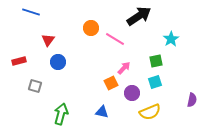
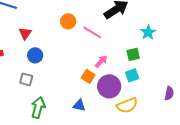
orange square: (111, 83) -> (88, 76), turned -32
gray square: (35, 86) -> (26, 79), moved
purple circle: (132, 93) -> (109, 86), size x1.5

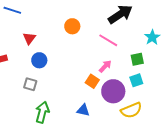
pink line: (92, 32) -> (108, 40), moved

